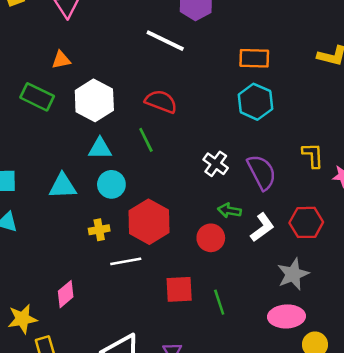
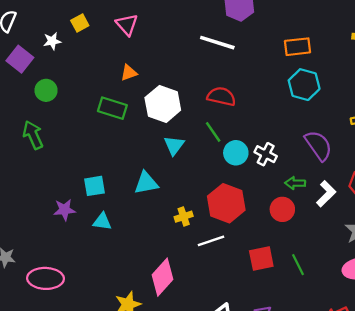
cyan triangle: (100, 148) -> (174, 145), turned -45
white cross: (216, 164) -> (266, 154), moved
cyan circle: (111, 184) -> (236, 153), moved
pink diamond: (66, 294) -> (162, 277), size x1.5

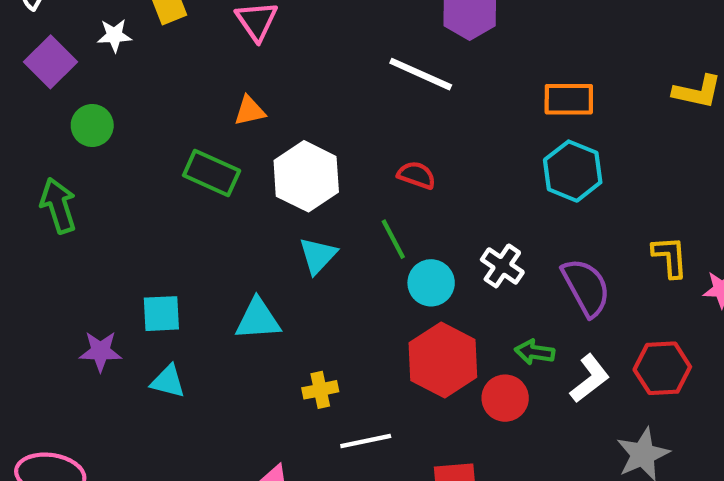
red semicircle: (221, 96) -> (417, 175), size x0.7
white cross: (266, 154) -> (502, 266), moved
red hexagon: (226, 203) -> (443, 360), moved

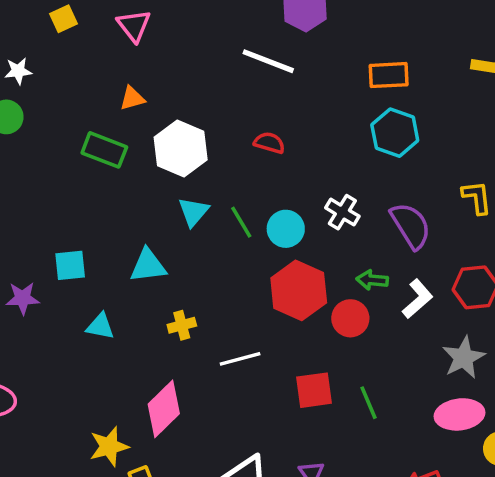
white star: (114, 35) -> (18, 71), moved
green line: (393, 239) -> (241, 222), moved
cyan triangle: (168, 381) -> (100, 326), moved
yellow cross: (320, 390) -> (182, 325), moved

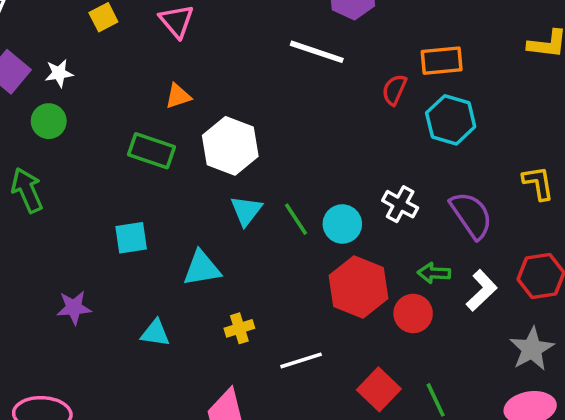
red semicircle: (269, 143) -> (394, 90), moved, turned -80
cyan square: (70, 265) -> (131, 238), moved
red square: (314, 390) -> (379, 389), turned -36

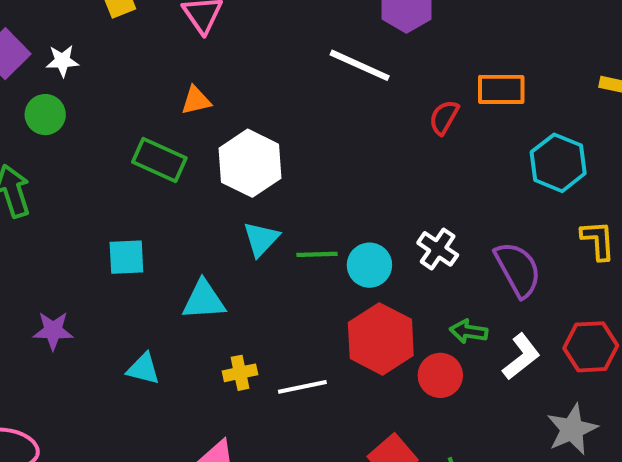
cyan hexagon: (451, 120) -> (558, 163), moved
green line: (296, 219) -> (317, 254), turned -64
white line: (301, 360) -> (302, 387), moved

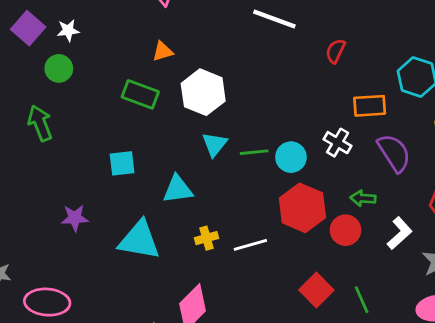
orange rectangle: (501, 89) -> (370, 106), moved
white L-shape: (521, 357) -> (400, 233), moved
cyan triangle: (143, 369) -> (139, 240), size x1.8

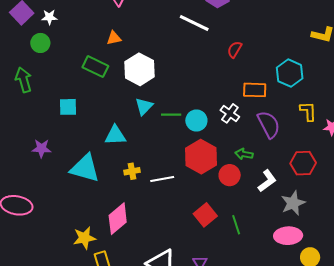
cyan square: (122, 163) -> (68, 107), moved

